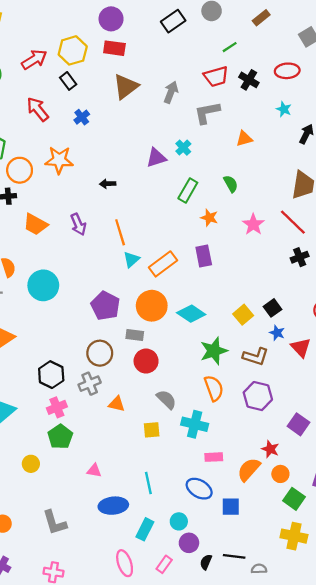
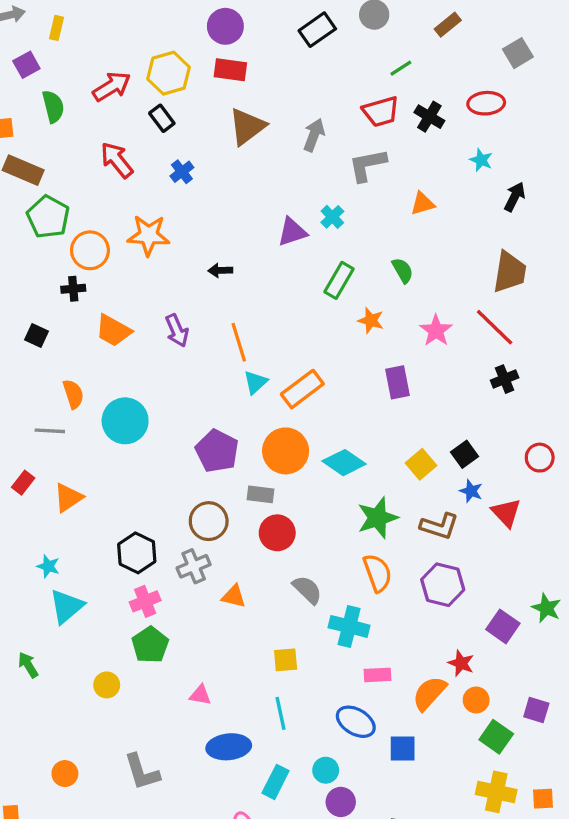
purple rectangle: (204, 256) -> (398, 382), moved
yellow square: (152, 430) -> (286, 660), moved

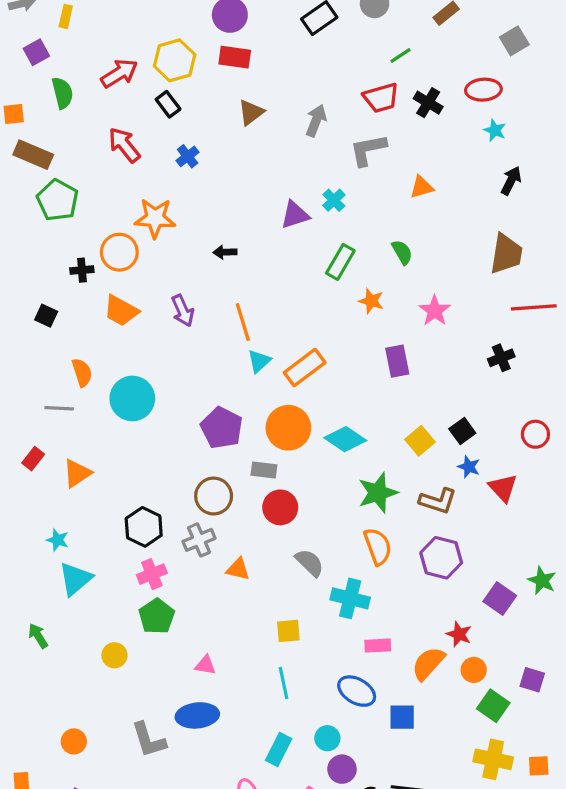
brown triangle: (247, 127) -> (251, 112), size x0.7
cyan star: (481, 160) -> (495, 130), moved
orange circle: (90, 250) -> (119, 252), moved
red line: (495, 327) -> (534, 307), moved, turned -48
blue ellipse: (229, 747) -> (197, 715), moved

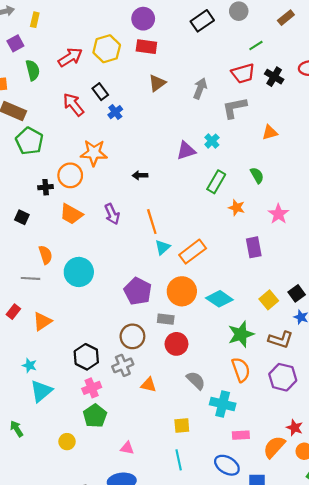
black rectangle: (168, 104) -> (100, 92), moved

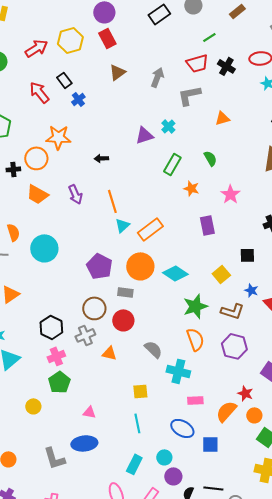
red rectangle: (146, 47) -> (107, 38), turned 54
black square: (297, 293) -> (247, 255), moved, turned 35
red circle: (176, 344) -> (123, 320), moved

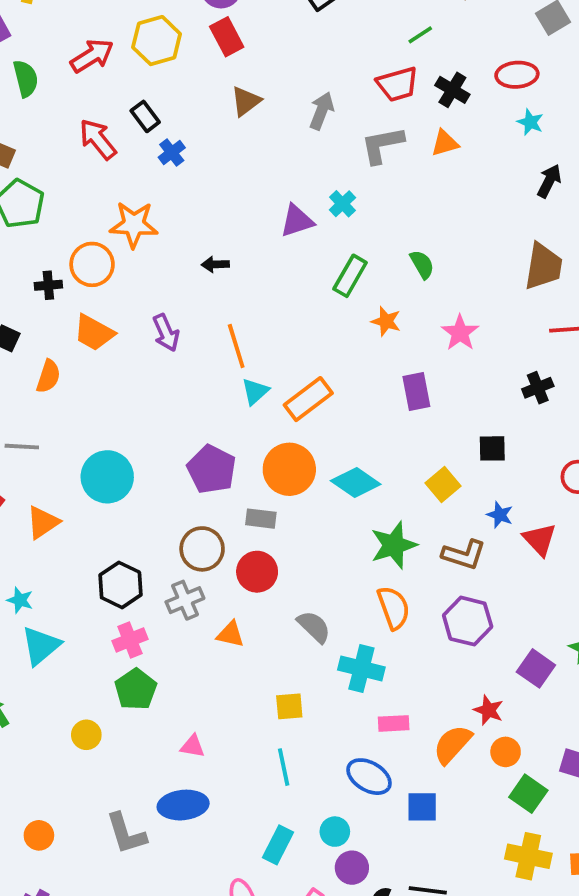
orange triangle: (222, 118) -> (445, 143), moved
orange semicircle: (13, 232) -> (48, 376), moved, turned 36
cyan circle: (44, 248) -> (107, 477), moved

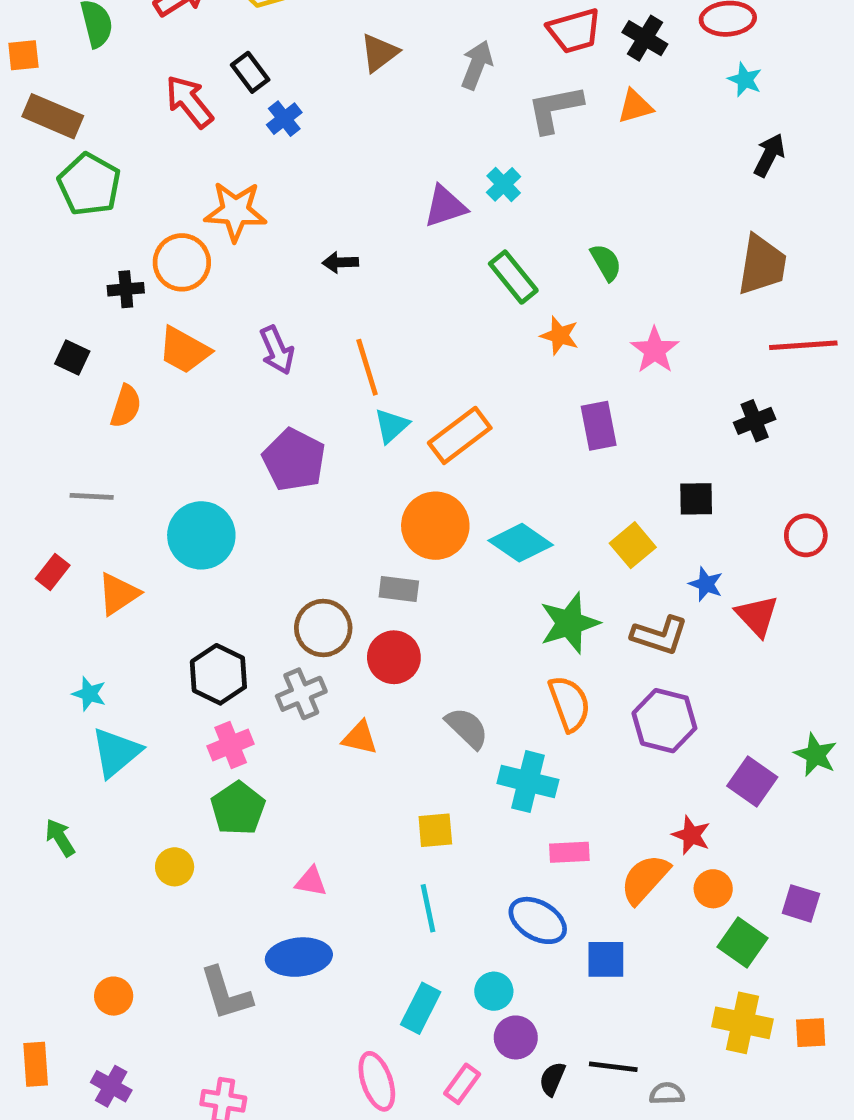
green rectangle: (350, 276) -> (513, 277), turned -69
purple pentagon: (212, 469) -> (294, 460), moved

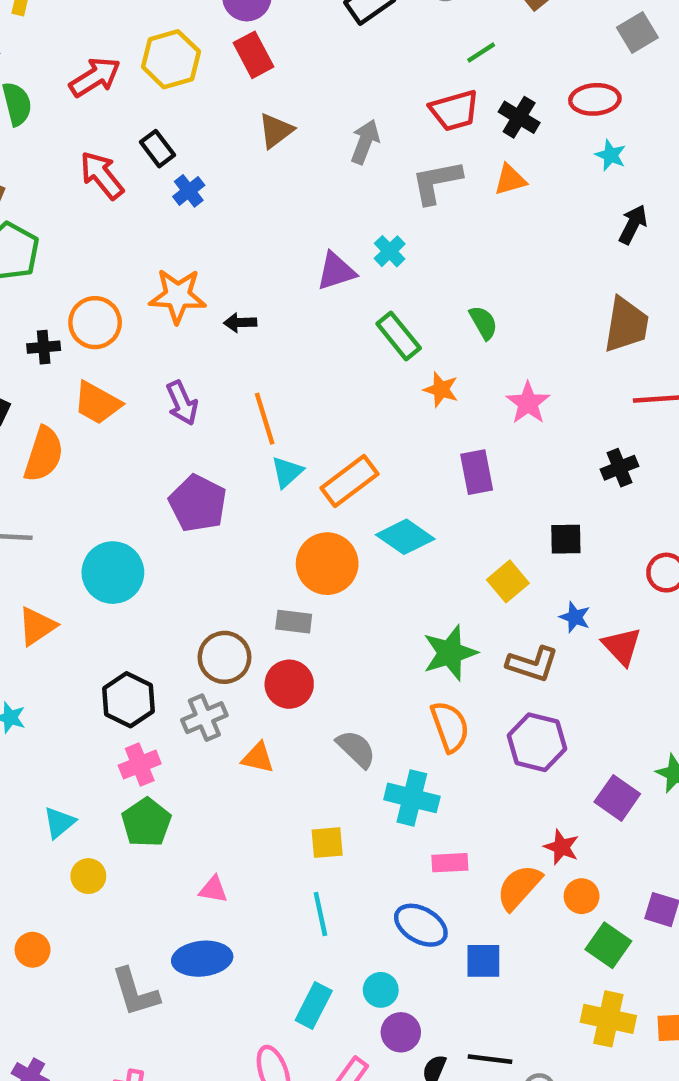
orange star: (235, 211) -> (178, 296), moved
orange semicircle: (126, 406) -> (44, 454), size x1.4
cyan diamond: (521, 543) -> (405, 537), moved
cyan triangle: (116, 752) -> (59, 823), moved, size x0.7
orange circle: (114, 996) -> (33, 950), moved

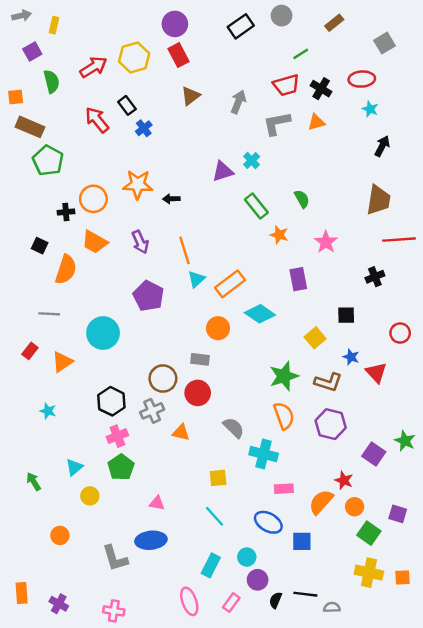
orange circle: (327, 564) -> (218, 328), size x0.7
cyan line: (320, 914) -> (214, 516), turned -30

